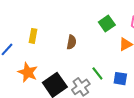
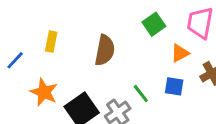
brown semicircle: (71, 42) -> (105, 50), size x1.5
blue square: (120, 79) -> (174, 86), moved

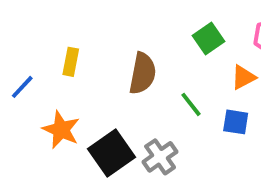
green line: (141, 94) -> (191, 104), moved

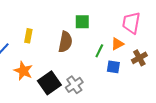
green square: (209, 38) -> (82, 22), moved, turned 35
green line: (191, 104) -> (99, 51), moved, turned 64

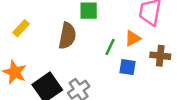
yellow rectangle: (28, 36) -> (21, 28), turned 32
brown cross: (139, 58) -> (160, 56), turned 35

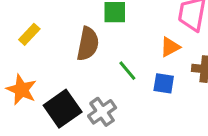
green line: (110, 47) -> (127, 71), moved, turned -66

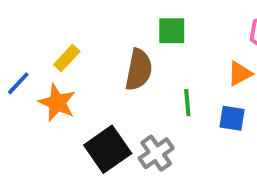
green line: (127, 71) -> (187, 103), turned 35
orange star: (21, 90) -> (57, 103), moved

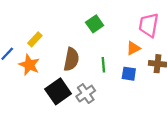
green square: (172, 31) -> (95, 24), turned -35
brown semicircle: (139, 70) -> (71, 59), moved

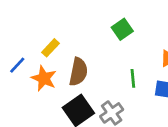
brown semicircle: (71, 59) -> (78, 72), moved

